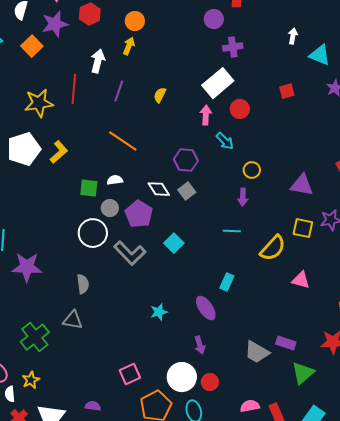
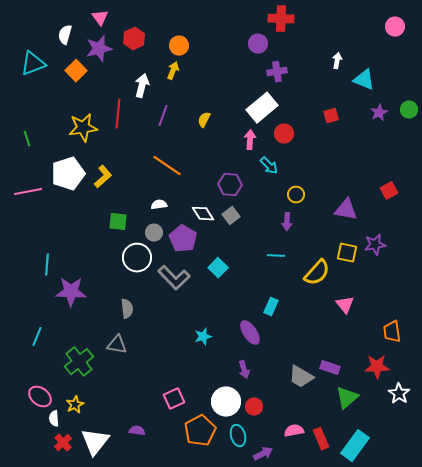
green square: (89, 188) -> (118, 222), moved
pink triangle: (301, 280) -> (345, 305), turned 36

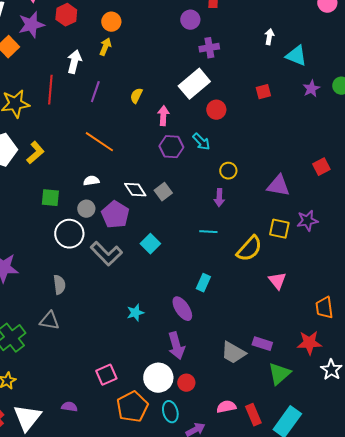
pink arrow: (250, 140) -> (163, 116), moved
purple hexagon: (230, 185) -> (171, 147), moved
purple arrow: (244, 370) -> (176, 346), size x1.5

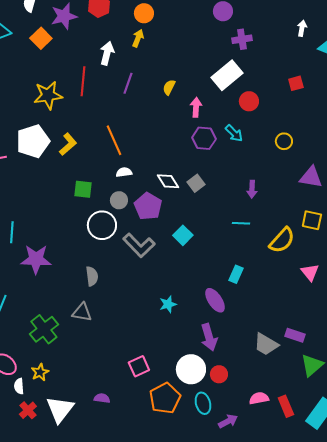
orange line: (99, 142) -> (114, 140), moved, turned 32
yellow circle: (228, 171) -> (284, 141), moved

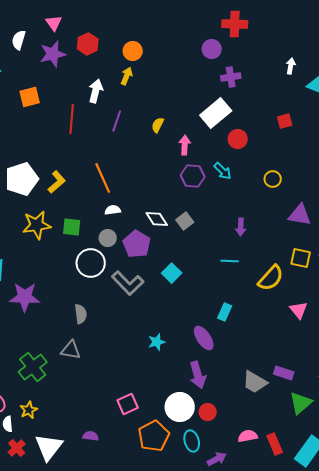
orange square: (41, 38) -> (30, 97), moved, turned 30
yellow star: (48, 95) -> (37, 225), moved

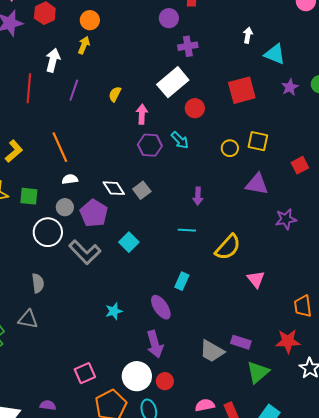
red square: (285, 121) -> (242, 90), size x1.8
yellow square: (301, 258) -> (258, 141), moved

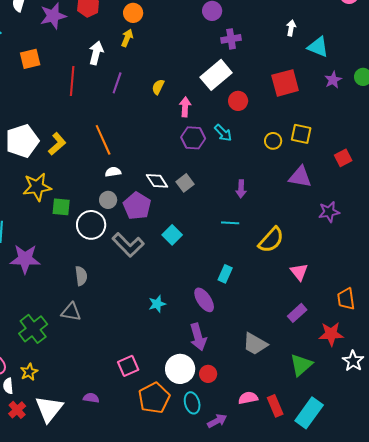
green square: (29, 196) -> (61, 207), moved
purple rectangle: (241, 342) -> (297, 313), moved, turned -60

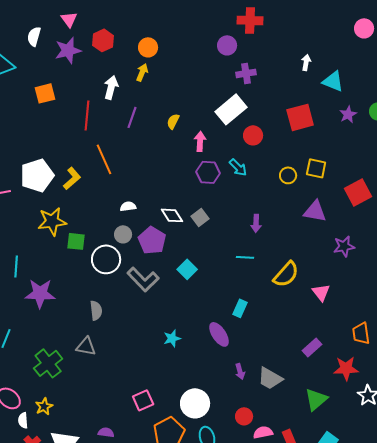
orange line: (103, 140) -> (104, 159), moved
red square: (343, 158) -> (358, 192), size x1.5
pink triangle: (299, 272) -> (321, 292), moved
purple arrow: (198, 337) -> (240, 371), moved, size x0.6
red circle: (208, 374) -> (244, 416), moved

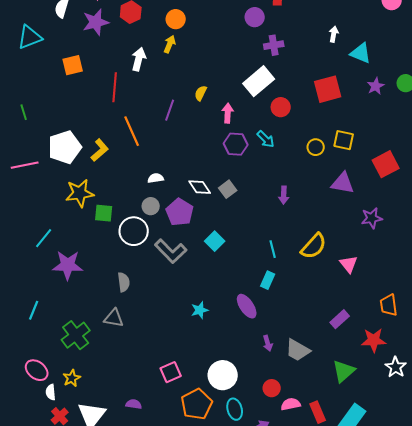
purple line: (132, 117) -> (170, 110), moved
cyan line: (245, 257) -> (273, 249), moved, turned 72
cyan line: (16, 266) -> (44, 238), turned 35

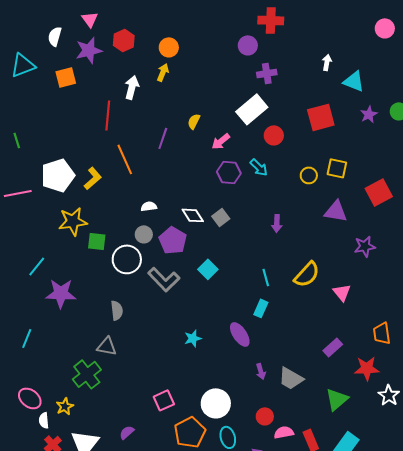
orange square: (73, 65) -> (66, 77), moved
pink arrow: (228, 113) -> (221, 141), turned -132
green cross: (76, 335) -> (87, 374), moved
purple semicircle: (134, 404) -> (127, 432), turned -49

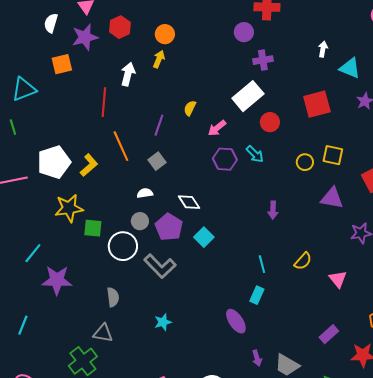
cyan triangle: (23, 65) -> (24, 89), moved
gray square: (221, 217) -> (157, 161), moved
cyan square: (208, 269) -> (204, 237), moved
yellow semicircle: (307, 274) -> (303, 261), size x0.7
cyan star: (193, 338) -> (163, 322), moved

